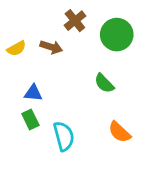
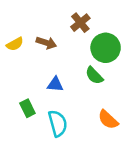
brown cross: (75, 21) -> (80, 23), moved
green circle: (117, 35) -> (106, 48), moved
blue triangle: (33, 93) -> (55, 84), moved

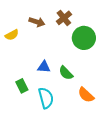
brown arrow: (46, 43) -> (37, 22), moved
green semicircle: (94, 75) -> (66, 73), moved

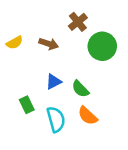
brown arrow: (37, 22) -> (49, 44), moved
blue triangle: (44, 67) -> (54, 82), turned -32
orange semicircle: (86, 95) -> (88, 116), moved

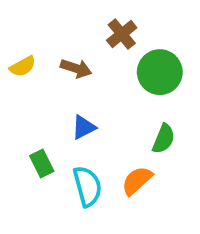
green semicircle: (80, 89) -> (164, 139), moved, turned -114
orange semicircle: (88, 116) -> (137, 181), turned 95

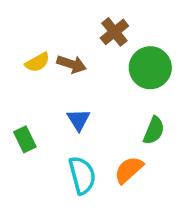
yellow semicircle: (23, 66) -> (37, 62), moved
blue triangle: (84, 127) -> (79, 120), turned -35
green rectangle: (42, 163) -> (25, 139), moved

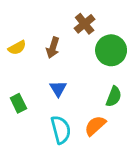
yellow semicircle: (37, 62) -> (17, 48), moved
brown arrow: (71, 64) -> (53, 48), turned 90

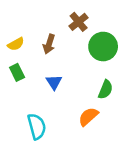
green rectangle: (18, 103) -> (17, 72), moved
cyan semicircle: (61, 130) -> (37, 126), moved

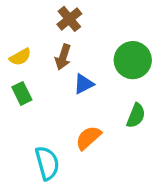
brown cross: (79, 22) -> (69, 19), moved
blue triangle: (54, 82) -> (84, 84), moved, turned 35
orange semicircle: (88, 117) -> (88, 138), moved

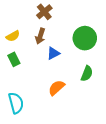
cyan semicircle: (47, 163) -> (16, 103), moved

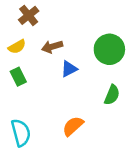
brown cross: (44, 12) -> (29, 15), moved
brown arrow: (40, 36) -> (52, 47), turned 56
orange semicircle: (56, 88) -> (73, 126), moved

